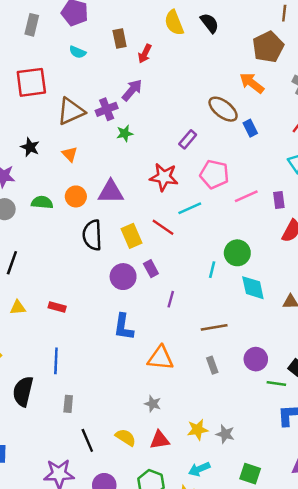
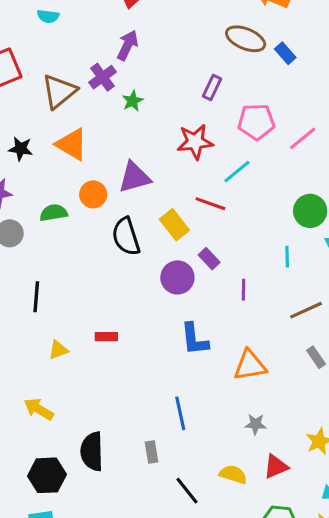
orange triangle: (70, 154) -> (72, 144), size x1.6
cyan line: (212, 270) -> (287, 257), moved
blue line: (56, 361) -> (180, 413), moved

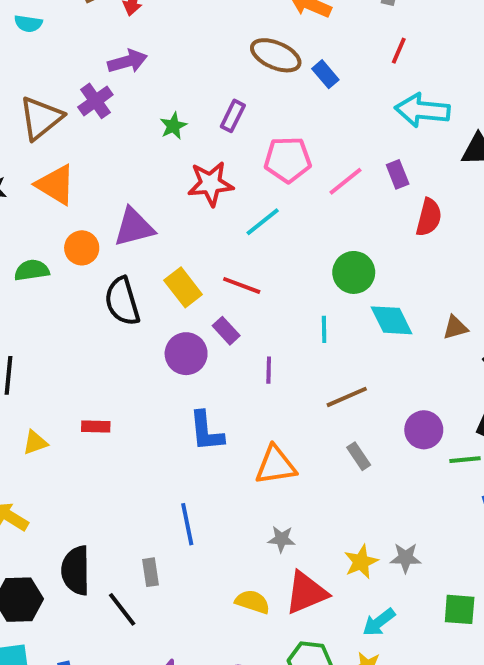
purple arrow: (128, 45) -> (127, 61), turned 48
green star: (133, 101) -> (173, 126), moved
red line: (210, 204) -> (242, 285), moved
red triangle: (276, 467) -> (306, 593), size x1.4
black line: (187, 491) -> (122, 609), moved

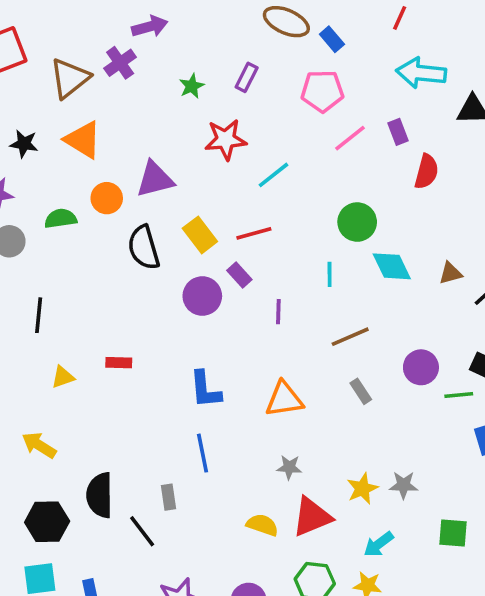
pink pentagon: (288, 160) -> (322, 91), moved
red line: (242, 285) -> (254, 233), turned -36
blue L-shape: (206, 431) -> (205, 390), moved

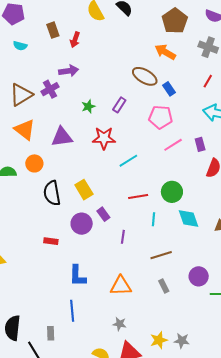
purple triangle: (155, 179) -> (62, 137), moved
red line: (254, 233) -> (138, 197), moved
red rectangle: (119, 363) -> (51, 241), moved

